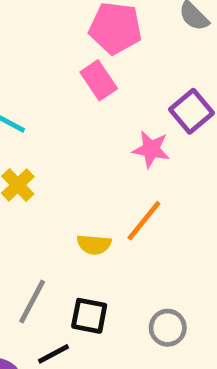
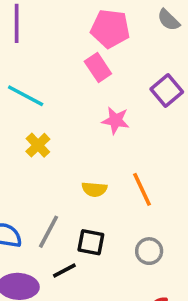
pink star: (151, 149) -> (116, 120), moved
orange line: (144, 221) -> (142, 189), moved, turned -64

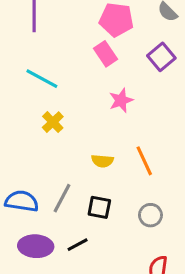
purple square: (167, 90) -> (161, 57), moved
pink star: (116, 120) -> (121, 100), turned -30
black line: (64, 271) -> (78, 245), moved

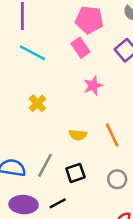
cyan line: (42, 79) -> (32, 53), moved
black square: (99, 207) -> (75, 173), turned -30

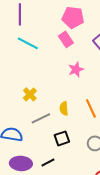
yellow cross: (37, 103) -> (30, 94), moved
yellow semicircle: (78, 135) -> (64, 108), turned 80
gray line: (45, 165) -> (41, 118), moved, turned 36

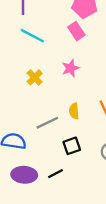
pink star: (76, 69) -> (71, 68), moved
yellow cross: (30, 94) -> (35, 77), moved

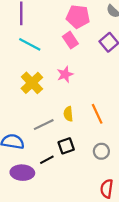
yellow cross: (35, 77) -> (32, 83), size x1.5
black line: (55, 174) -> (47, 160), moved

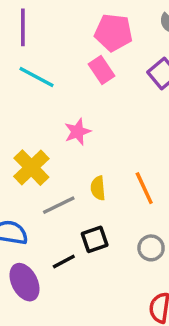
pink star: (65, 74) -> (78, 132), moved
yellow cross: (32, 83) -> (31, 168), moved
purple ellipse: (22, 173) -> (25, 282), turned 60

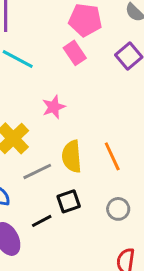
yellow semicircle: (98, 188) -> (72, 156), size x1.5

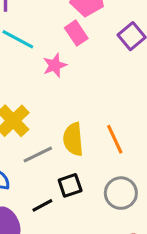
pink star: (54, 107) -> (55, 65), moved
gray circle: (118, 209) -> (121, 193), size x1.4

